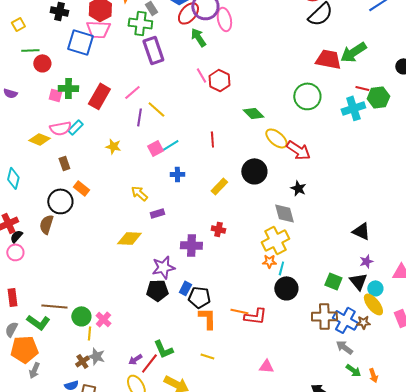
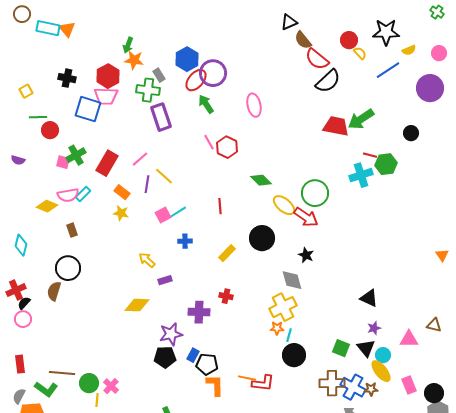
pink ellipse: (224, 19) -> (254, 105), moved
green cross: (68, 88) -> (76, 155), turned -30
green circle: (307, 96) -> (315, 193), moved
orange rectangle: (81, 188) -> (122, 192), moved

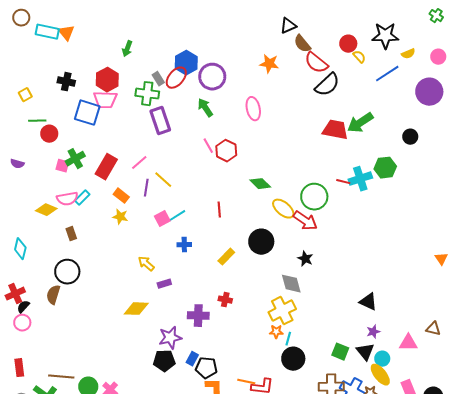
orange star: (134, 60) -> (269, 64), moved
red ellipse: (196, 80) -> (176, 78), moved
red line: (370, 155) -> (343, 182), moved

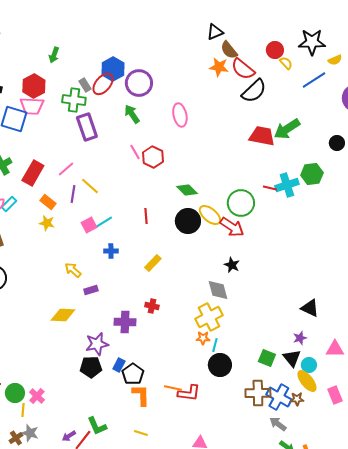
orange star: (269, 64) -> (219, 67), moved
black circle: (261, 242) -> (188, 221), moved
black triangle: (368, 302) -> (310, 308), moved
black pentagon: (206, 368) -> (133, 374), turned 30

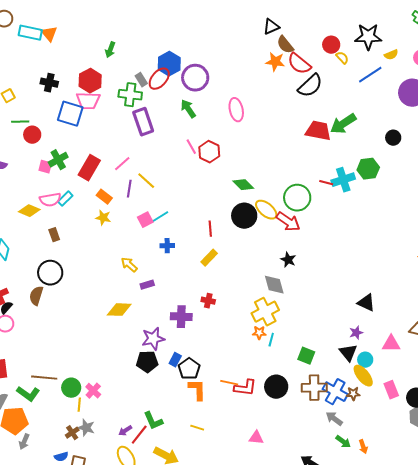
red line: (146, 216) -> (210, 229), moved
green square: (267, 358) -> (306, 356), moved
black circle: (220, 365) -> (276, 387), moved

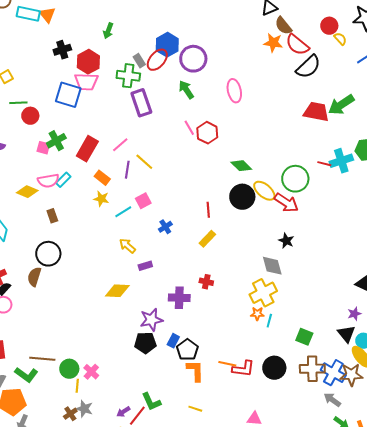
black cross: (49, 83) -> (62, 50), moved, turned -30
cyan line: (160, 217) -> (123, 212), moved
blue cross: (167, 246) -> (165, 227), turned -32
brown star: (353, 394) -> (351, 375), size x1.6

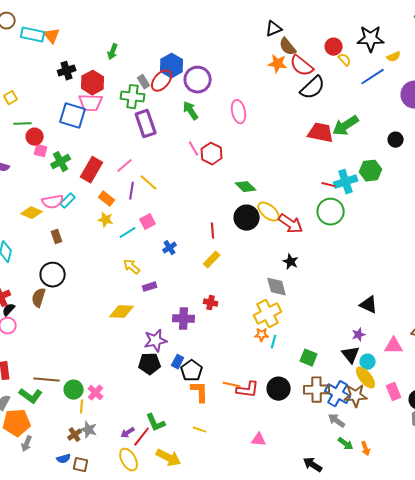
pink square: (43, 148) -> (41, 151), moved
green circle: (295, 179) -> (331, 212), moved

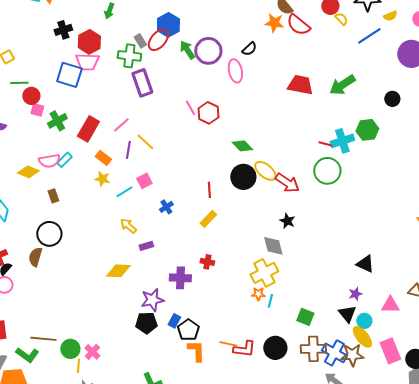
purple circle: (198, 80) -> (208, 51), moved
black semicircle: (313, 88) -> (249, 49), moved, size x0.6
green arrow: (191, 111) -> (187, 50), moved
red trapezoid: (321, 133) -> (300, 85), moved
pink rectangle: (394, 392) -> (390, 351), size x1.4

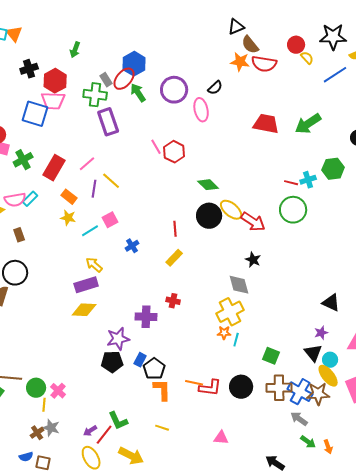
red semicircle: (298, 25) -> (264, 64), turned -30
green arrow: (187, 50) -> (138, 93), moved
cyan cross: (342, 141) -> (308, 180), size x0.7
purple rectangle: (146, 246) -> (86, 285), moved, size x1.6

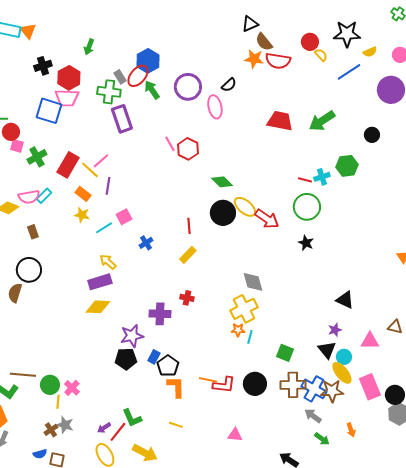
yellow line: (111, 181) -> (90, 170), moved
black star: (253, 260) -> (306, 243), moved
orange arrow: (328, 447) -> (351, 430), moved

